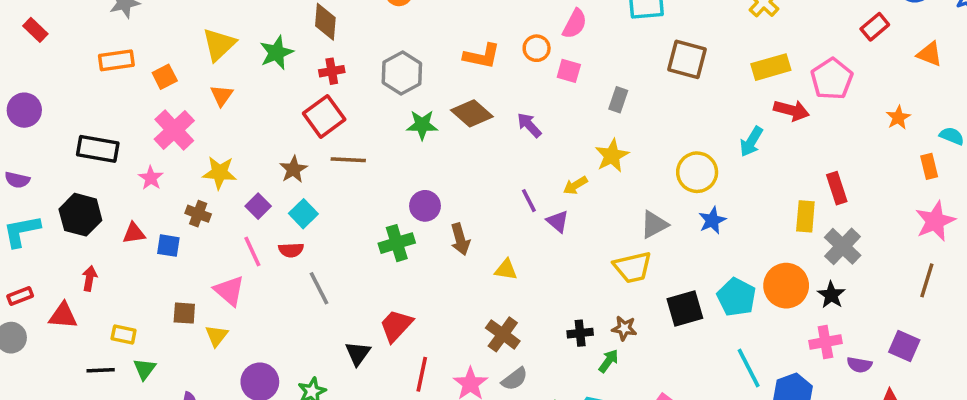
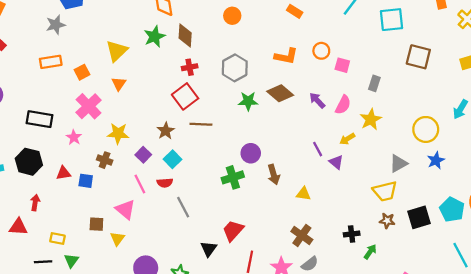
pink semicircle: (575, 24) -> (343, 105), moved
green star: (277, 53) -> (155, 36), moved
brown star: (624, 328) -> (387, 221), moved

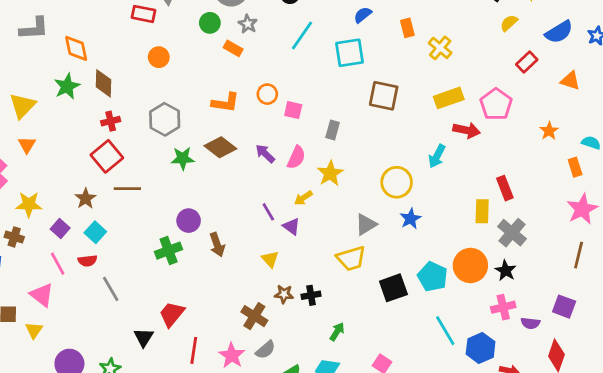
yellow triangle: (303, 194) -> (270, 259), moved, turned 42
brown star: (387, 221) -> (284, 294), moved
black cross: (352, 234) -> (311, 295), moved

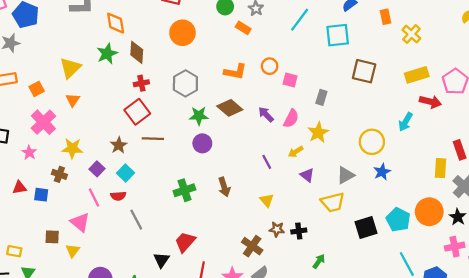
orange circle: (159, 57) -> (183, 33), size x1.5
purple circle: (189, 221) -> (202, 143), moved
purple triangle: (291, 226) -> (307, 175), moved

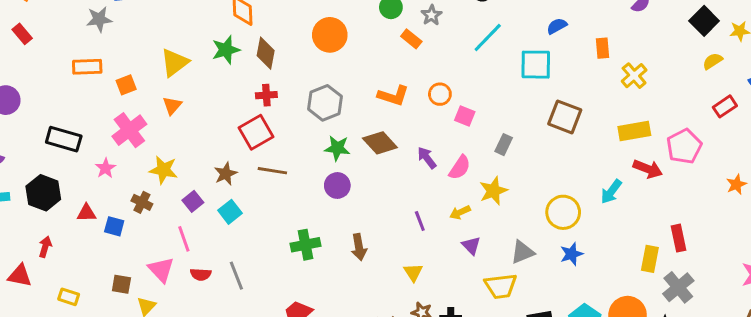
red semicircle: (118, 196) -> (201, 274), moved

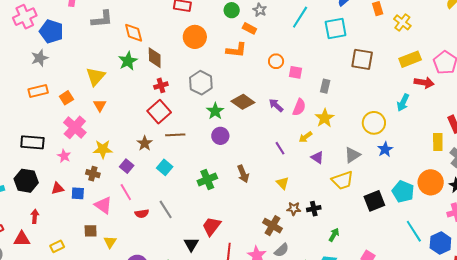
orange L-shape: (393, 96) -> (236, 50), moved
green star: (337, 148) -> (215, 111), turned -30
cyan square: (230, 212) -> (165, 167), moved
pink triangle: (161, 270) -> (103, 205), moved
yellow rectangle: (69, 297) -> (57, 246), turned -32

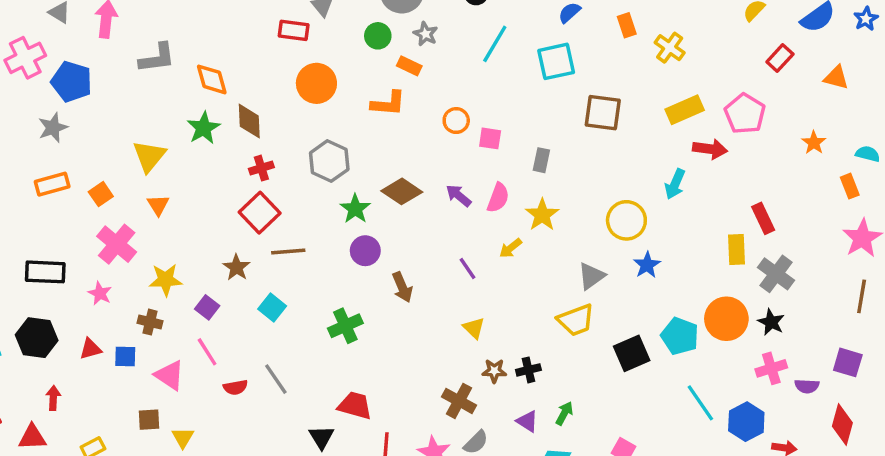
purple triangle: (317, 157) -> (527, 421), moved
brown arrow: (243, 174) -> (402, 287), moved
red trapezoid: (211, 226) -> (355, 406), turned 70

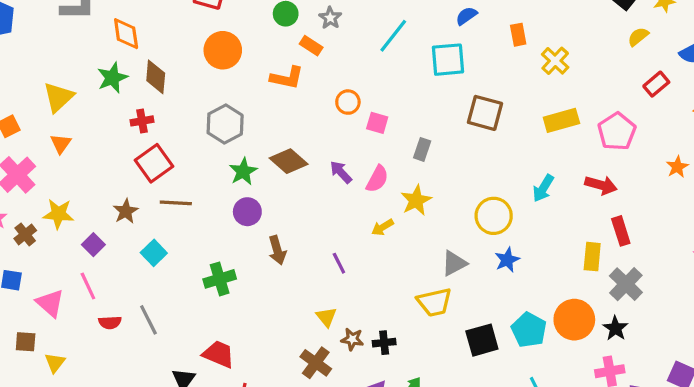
red arrow: (710, 149) -> (601, 185), moved
red cross: (261, 168) -> (142, 121), moved
purple line: (468, 269) -> (339, 263), moved
brown cross: (150, 322) -> (25, 234), moved, turned 30
yellow triangle: (474, 328) -> (326, 317), moved

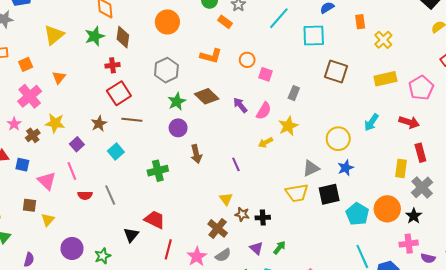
orange L-shape: (287, 78) -> (211, 56), moved
yellow triangle: (58, 97) -> (54, 35), moved
black square: (482, 340) -> (329, 194), moved

